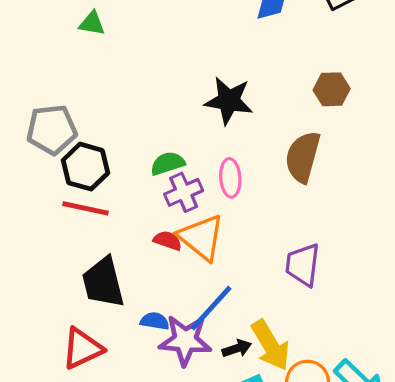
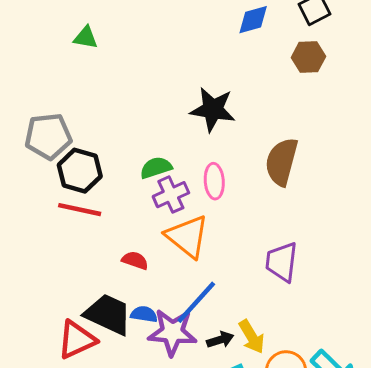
brown hexagon: (332, 89) -> (308, 57), moved
red semicircle: (168, 241) -> (135, 260), moved
black trapezoid: (103, 282) -> (108, 314), moved, turned 129
yellow arrow: (271, 345) -> (252, 337), size x0.7

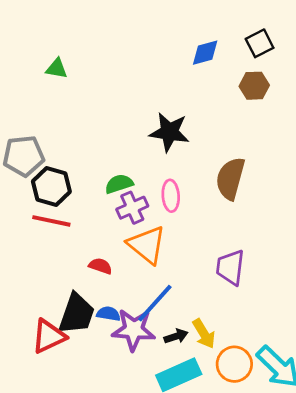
black trapezoid: (108, 314) -> (77, 314), turned 84

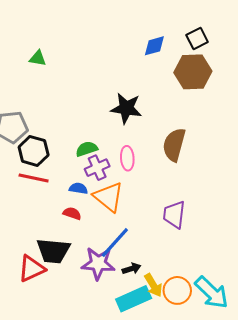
brown hexagon: (254, 86) -> (193, 72), size x1.6
black trapezoid: (77, 314) -> (53, 251), turned 76
blue semicircle: (108, 314) -> (78, 188), moved
yellow arrow: (204, 334) -> (153, 285), moved

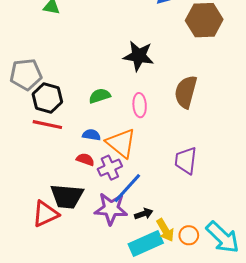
purple cross: (97, 168) -> (110, 168), moved
orange circle: (177, 290) -> (189, 235), size x0.7

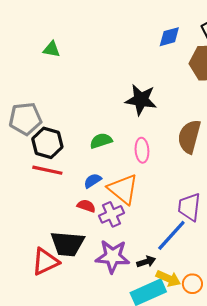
blue semicircle: (91, 135) -> (93, 181), turned -42
blue line: (127, 188) -> (171, 235), moved
yellow arrow: (165, 230) -> (168, 278), turned -35

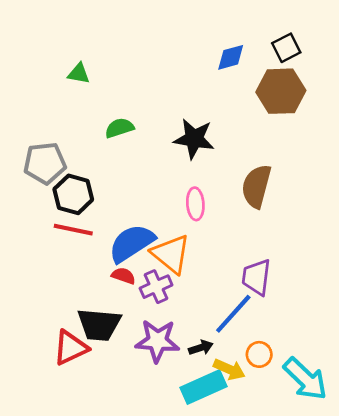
green semicircle: (101, 141) -> (119, 128), moved
blue semicircle: (93, 181) -> (132, 243), size x2.0
orange circle: (192, 284) -> (259, 354), moved

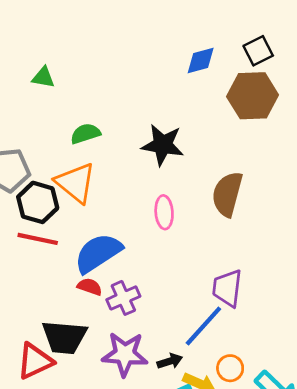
orange triangle: (171, 254) -> (76, 183), moved

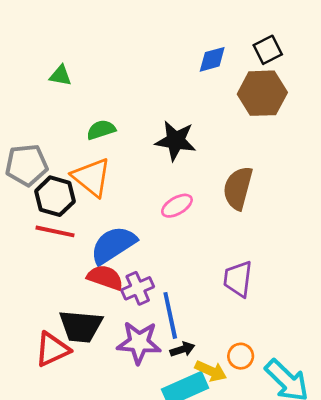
pink ellipse: (164, 212) -> (177, 206), turned 64
red semicircle: (90, 287) -> (105, 277), size x1.5
blue line: (203, 326) -> (170, 315), moved, turned -54

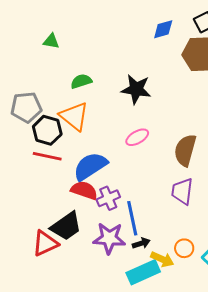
brown semicircle: (238, 188) -> (185, 150), moved
black trapezoid: (81, 326) -> (66, 226), turned -40

